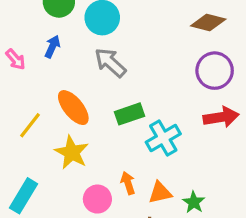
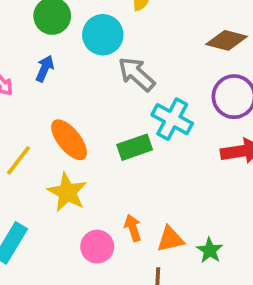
gray arrow: (110, 63) -> (137, 74), moved
cyan cross: (163, 138) -> (172, 119), moved, turned -32

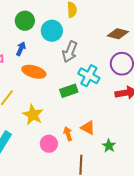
gray arrow: (137, 74) -> (70, 52), turned -110
orange ellipse: (69, 140) -> (34, 72), moved, turned -35
orange triangle: (170, 239) -> (88, 128), moved, turned 42

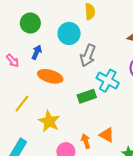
green circle: (25, 21) -> (30, 23), moved

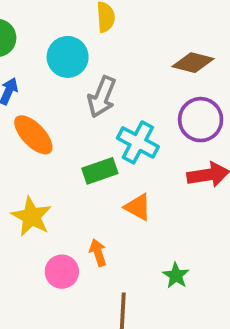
orange ellipse: (50, 76) -> (33, 135), turned 30
orange triangle: (107, 135) -> (138, 207), moved

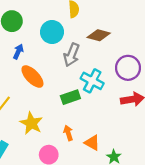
brown diamond: (193, 63) -> (99, 35), moved
orange triangle: (138, 207) -> (92, 143), moved
orange arrow: (98, 253) -> (68, 133), moved

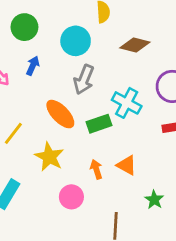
gray arrow: (72, 55) -> (84, 80), moved
orange ellipse: (32, 77) -> (60, 114), moved
orange triangle: (92, 143) -> (127, 165), moved

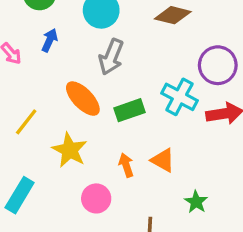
cyan cross: (127, 103) -> (179, 97), moved

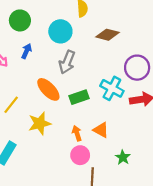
yellow star: (70, 150) -> (40, 123), turned 30
pink circle: (96, 198) -> (80, 155), moved

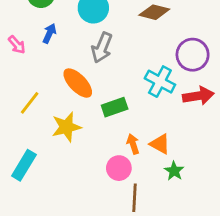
green rectangle: (79, 97) -> (115, 107), moved
orange triangle: (101, 130) -> (160, 144), moved
orange arrow: (77, 133) -> (133, 144), moved

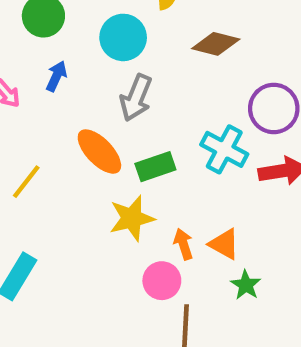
green rectangle: (115, 107) -> (155, 167), moved
yellow star: (66, 127) -> (132, 218), moved

